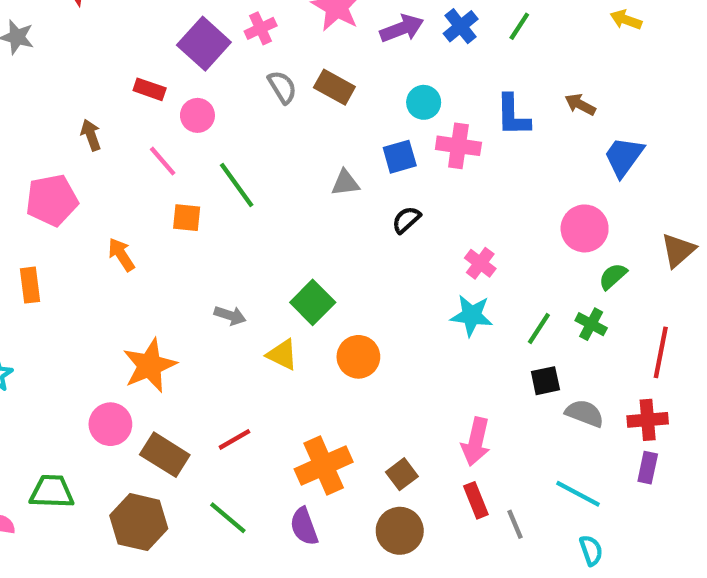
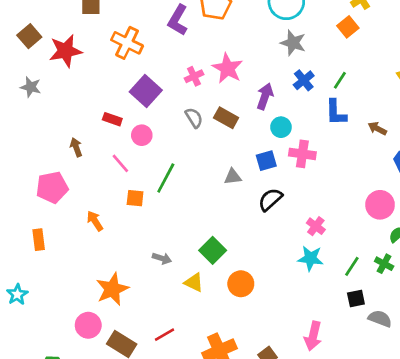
pink cross: (261, 28) -> (194, 76), moved
purple arrow: (402, 28) -> (265, 96), moved, turned -50
blue L-shape: (513, 115) -> (336, 112), moved
green line: (237, 185) -> (166, 178), turned 64
black semicircle: (406, 220) -> (270, 199), size x1.4

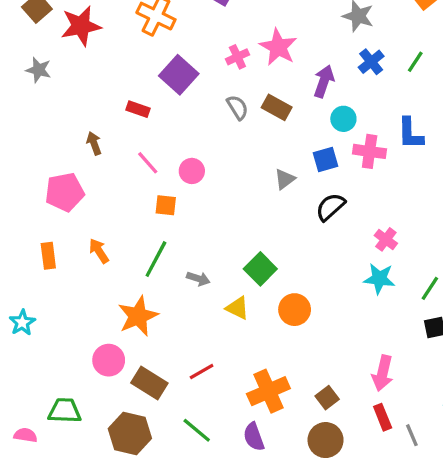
blue L-shape: (336, 112) -> (410, 133), moved
pink circle: (142, 135) -> (192, 171), moved
gray triangle: (233, 177) -> (285, 179), turned -30
green line: (166, 178) -> (156, 259), moved
orange arrow: (95, 221) -> (99, 251), moved

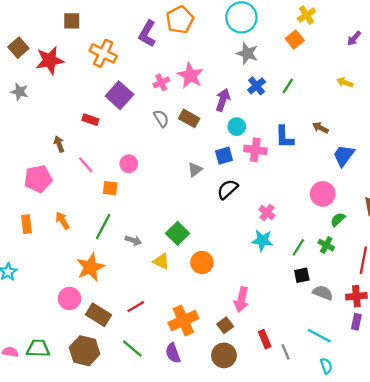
pink line: (148, 163) -> (86, 165), moved
pink arrow: (383, 373) -> (241, 300), moved
green trapezoid: (65, 411) -> (38, 348), moved

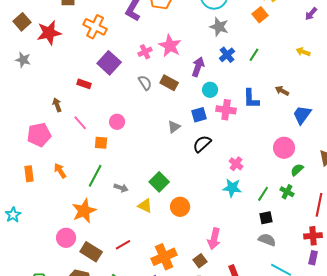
gray semicircle: (323, 293) -> (267, 240), moved

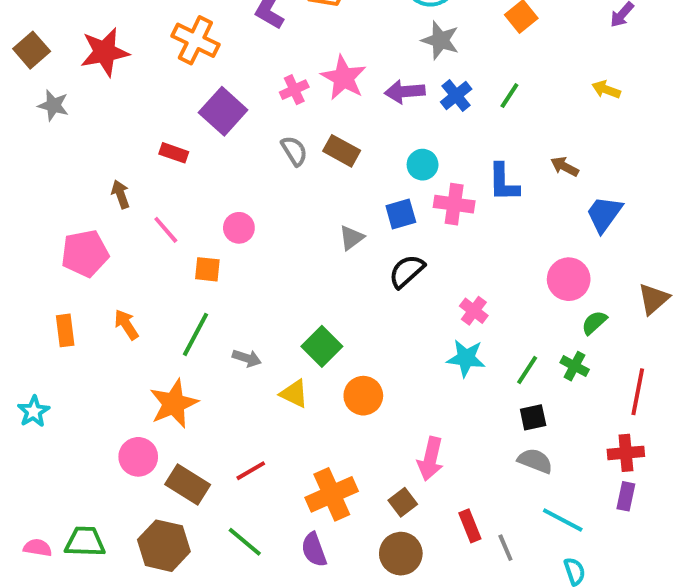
brown square: (22, 22) -> (32, 50), moved
purple arrow: (198, 67) -> (405, 92), moved, turned -114

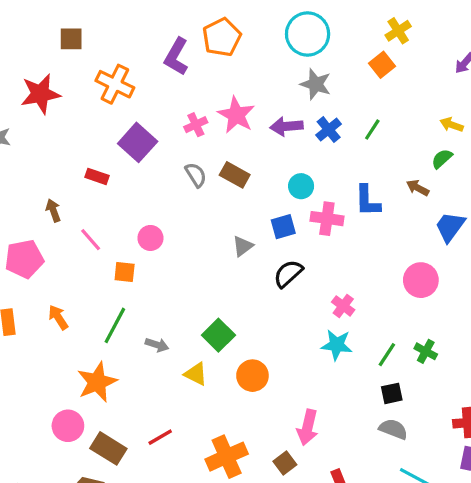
green semicircle: (594, 323) -> (442, 159), moved

